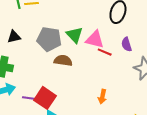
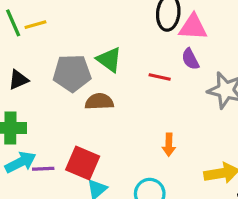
pink triangle: (95, 39) -> (193, 27), moved
purple line: (29, 98) -> (43, 169), moved

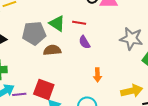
purple semicircle: (190, 59) -> (84, 42), moved
red line: (160, 77) -> (79, 23), moved

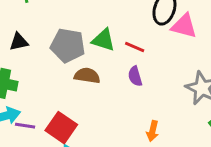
green triangle: (57, 23) -> (103, 40), turned -30
orange arrow: (97, 75) -> (153, 131), moved

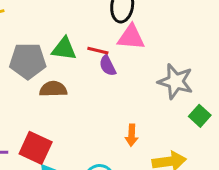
pink triangle: (184, 26) -> (131, 37), moved
purple semicircle: (135, 76) -> (108, 66), moved

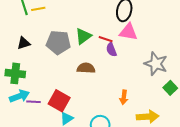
green triangle: (64, 49) -> (83, 36), turned -48
brown semicircle: (53, 89) -> (86, 68), moved

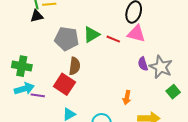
black triangle: (24, 43) -> (37, 16), moved
purple semicircle: (111, 50) -> (143, 64), moved
brown semicircle: (86, 68) -> (75, 66), moved, turned 90
red square: (59, 101) -> (64, 84), moved

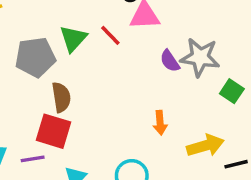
red line: (113, 39) -> (110, 35), turned 40
purple line: (38, 95) -> (33, 159), moved

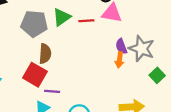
red line: (110, 35) -> (86, 21), turned -63
orange arrow: (160, 123) -> (119, 60), moved
purple line: (33, 159) -> (52, 91), moved

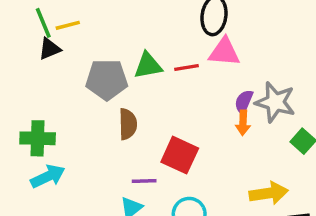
green triangle: (62, 17) -> (148, 66), turned 30
purple semicircle: (121, 46) -> (244, 102), turned 49
red square: (35, 75) -> (180, 155), moved

